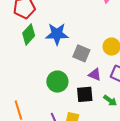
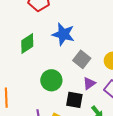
green diamond: (29, 34) -> (27, 43), moved
purple triangle: (95, 75) -> (89, 83), turned 48

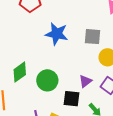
green diamond: (27, 43) -> (20, 72), moved
gray square: (82, 59) -> (93, 37), moved, turned -30

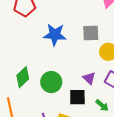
purple triangle: (85, 81) -> (89, 78), turned -32

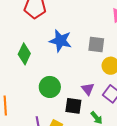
green diamond: (23, 77) -> (24, 54), moved, turned -30

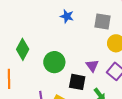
blue star: (60, 41) -> (67, 16), size x0.6
green diamond: (24, 54) -> (23, 49), moved

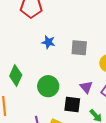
blue star: (67, 16) -> (48, 42), moved
gray square: (102, 22) -> (79, 48), moved

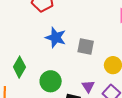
blue star: (48, 42) -> (56, 38), size x1.5

